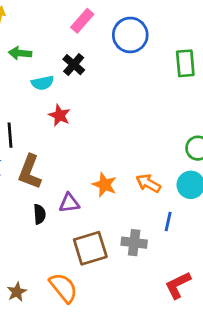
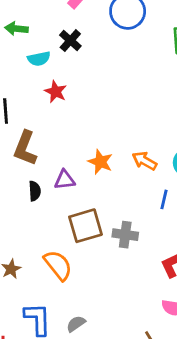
gray cross: (134, 243) -> (125, 235), moved

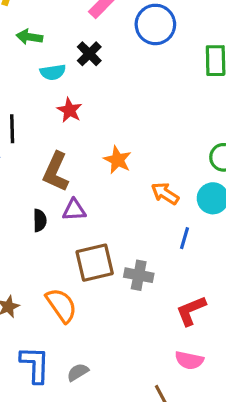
brown L-shape: (25, 148) -> (56, 172), moved
orange star: (100, 162) -> (118, 160), moved

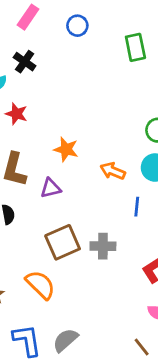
blue circle: (155, 24) -> (77, 26), size x0.6
purple triangle: (74, 210) -> (51, 188), moved
gray semicircle: (78, 372) -> (65, 340), size x1.4

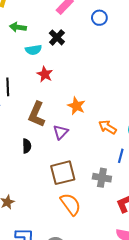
purple triangle: (51, 188) -> (61, 132), turned -42
gray cross: (103, 246) -> (102, 178), moved
orange semicircle: (40, 285) -> (71, 204), moved

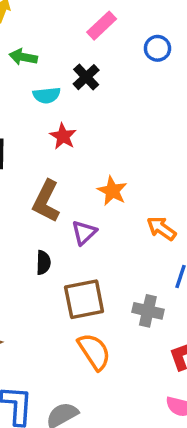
black semicircle: (27, 146) -> (43, 263), moved

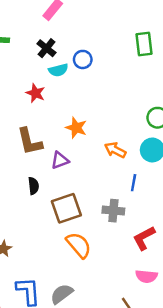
blue circle: (157, 48) -> (83, 59), moved
cyan semicircle: (47, 95) -> (58, 70), moved
brown L-shape: (46, 201) -> (30, 141), turned -32
purple triangle: (84, 232) -> (60, 160), turned 30

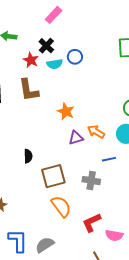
red star: (36, 93) -> (31, 60), moved
brown L-shape: (30, 141) -> (29, 90), moved
purple triangle: (60, 160) -> (76, 138), moved
blue line: (134, 183) -> (109, 159), turned 64
red L-shape: (144, 238) -> (92, 223), moved

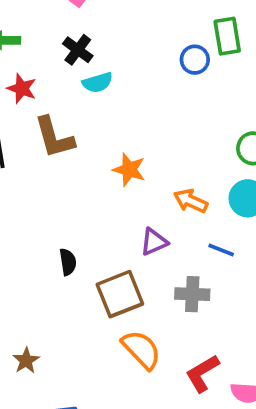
blue circle: (75, 57) -> (195, 60), moved
red star: (31, 60) -> (22, 88), moved
purple triangle: (76, 138) -> (154, 242), moved
blue line: (109, 159) -> (221, 250), turned 40

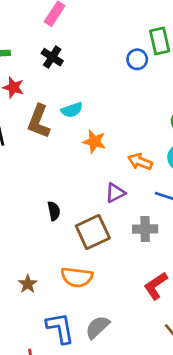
cyan semicircle: (98, 83) -> (72, 110), moved
brown L-shape: (54, 137) -> (39, 121), turned 40
orange semicircle: (141, 350) -> (77, 277), moved, turned 144

